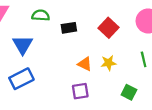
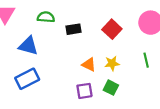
blue triangle: (23, 45) -> (28, 46), turned -45
green square: (129, 92) -> (111, 88), moved

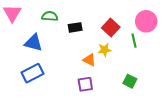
green line: (146, 60) -> (134, 41), moved
yellow star: (112, 63) -> (105, 50), moved
green square: (111, 88) -> (130, 81), moved

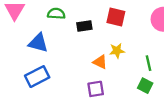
red square: (111, 27) -> (116, 17), moved, turned -30
green line: (134, 41) -> (148, 63), moved

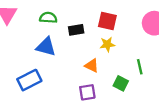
blue triangle: (38, 43) -> (46, 47), moved
yellow star: (117, 51) -> (107, 44), moved
green square: (145, 86) -> (121, 83), moved

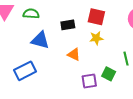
green semicircle: (48, 18) -> (31, 14), moved
orange triangle: (92, 66) -> (74, 54), moved
purple square: (87, 92) -> (89, 81), moved

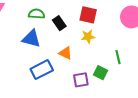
green semicircle: (31, 14) -> (37, 14), moved
black rectangle: (68, 25) -> (59, 23), turned 64
blue rectangle: (25, 71) -> (42, 70), moved

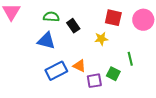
red square: (88, 15) -> (113, 18), moved
orange triangle: (65, 53) -> (79, 66), moved

